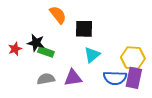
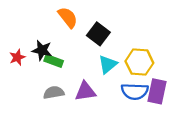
black square: (84, 29) -> (98, 34), turned 36
yellow hexagon: (133, 58) -> (139, 62), moved

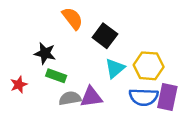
red star: (17, 57) -> (19, 85), moved
green rectangle: (54, 61) -> (56, 76), moved
gray semicircle: (54, 93) -> (70, 98), moved

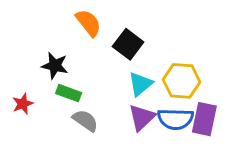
purple triangle: (91, 97) -> (142, 117), moved, turned -35
gray semicircle: (70, 98) -> (85, 121), turned 45

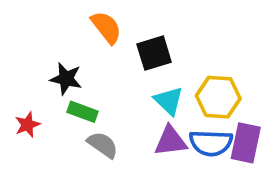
black square: (128, 44) -> (154, 53), turned 36
cyan triangle: (140, 84) -> (169, 101), turned -36
purple triangle: (142, 117) -> (171, 141), turned 36

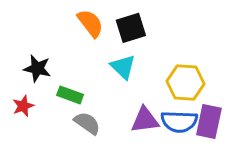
black square: (154, 53) -> (131, 28), moved
black star: (66, 79) -> (37, 68), moved
cyan triangle: (169, 101) -> (123, 67), moved

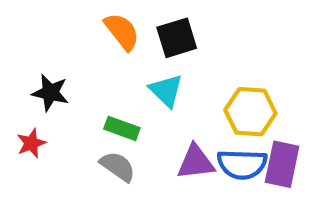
green rectangle: (70, 95) -> (122, 128), moved

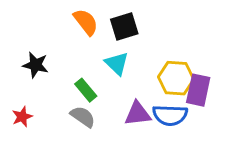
green rectangle: (122, 128) -> (86, 90), turned 30
red star: (31, 143) -> (22, 117), moved
purple rectangle: (282, 164) -> (198, 90), moved

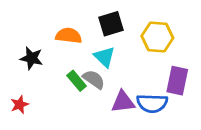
orange semicircle: (86, 22) -> (69, 36), moved, turned -45
yellow hexagon: (176, 78) -> (157, 37), moved
gray semicircle: (83, 117) -> (94, 79), moved

